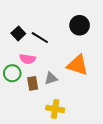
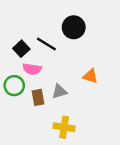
black circle: (80, 25) -> (74, 27), moved
black square: (18, 33) -> (21, 49), moved
orange triangle: (78, 65) -> (90, 76), size x0.6

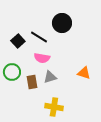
pink semicircle: (32, 69) -> (42, 58), moved
orange triangle: (90, 76) -> (84, 73), moved

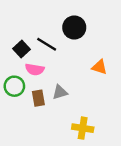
pink semicircle: (42, 58) -> (35, 69), moved
orange triangle: (84, 73) -> (99, 67), moved
yellow cross: (54, 107) -> (83, 128), moved

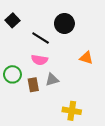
black square: (22, 49) -> (12, 20), moved
pink semicircle: (35, 69) -> (39, 60), moved

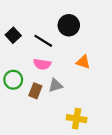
black square: (12, 20) -> (13, 35), moved
orange triangle: (86, 58) -> (83, 62), moved
brown rectangle: (33, 85) -> (35, 91), turned 32

